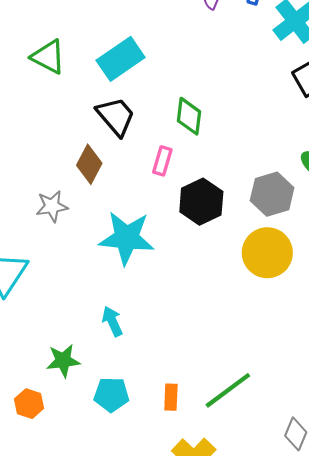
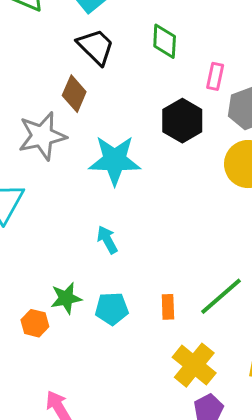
pink rectangle: (162, 161) -> (215, 76), moved
gray star: (52, 206) -> (42, 136), size x1.6
green star: (63, 361) -> (66, 298), moved

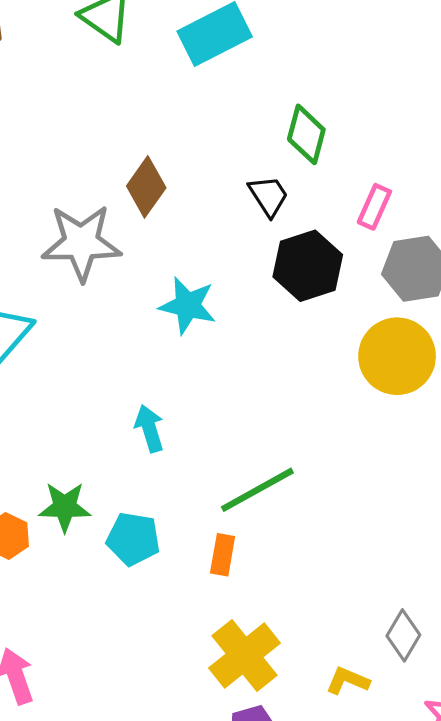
black trapezoid: (96, 47) -> (268, 196), moved, size x0.7
cyan star: (115, 160) -> (188, 305), size x0.7
green line: (221, 296) -> (257, 490), moved

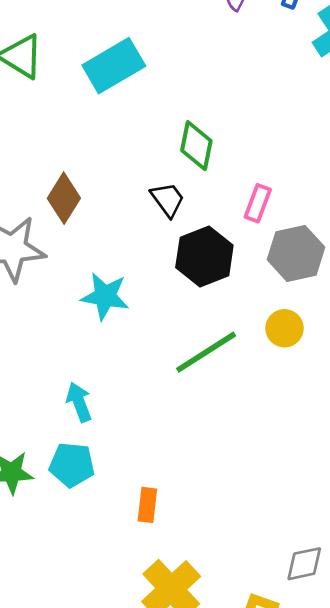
yellow circle: (397, 356) -> (285, 328), size x0.6
green line: (257, 490) -> (206, 352), moved
cyan pentagon: (133, 539) -> (72, 465), moved
gray diamond: (403, 635) -> (304, 564), turned 51

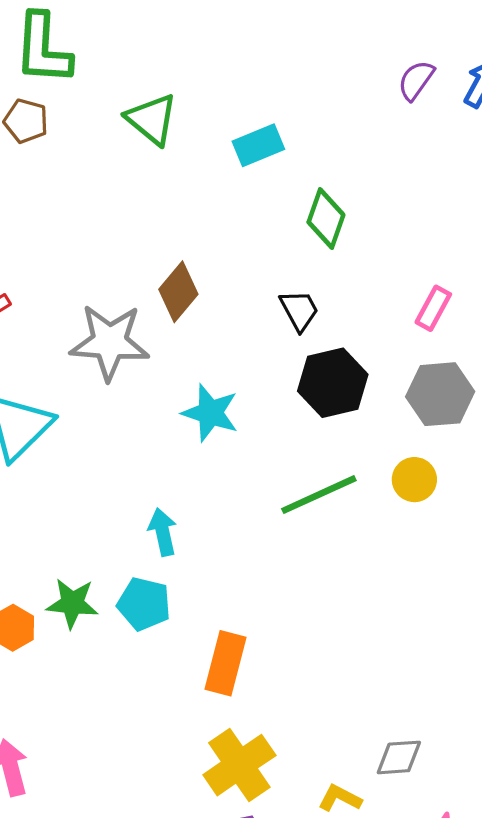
cyan rectangle: (114, 66) -> (258, 145), size x0.7
green diamond: (196, 146) -> (326, 219), moved
pink rectangle: (258, 203) -> (433, 308), moved
orange rectangle: (147, 505) -> (225, 663), size x1.5

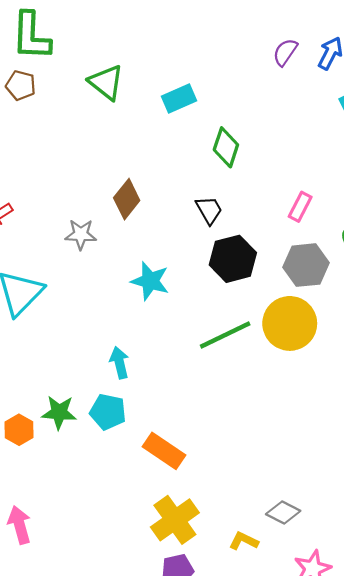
gray star: (110, 342) -> (81, 234), size x0.6
yellow circle: (414, 480) -> (290, 323), size x1.8
orange rectangle: (225, 663) -> (164, 451), turned -69
gray diamond: (399, 757) -> (283, 512), turned 32

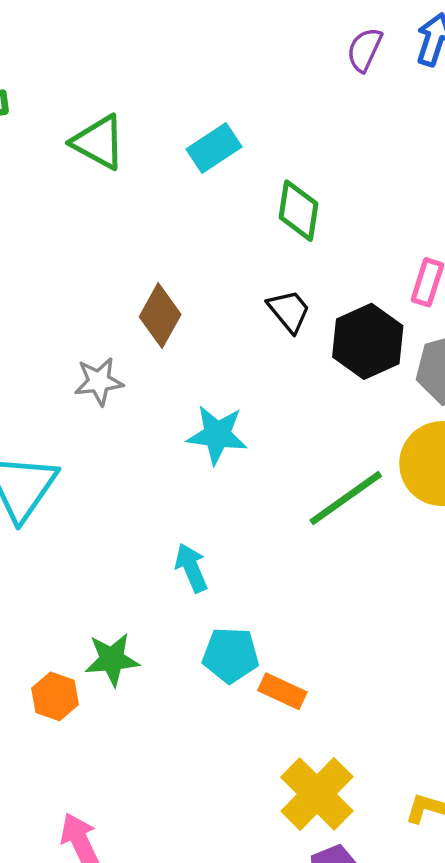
black hexagon: (233, 259) -> (368, 341), moved
cyan pentagon: (108, 412) -> (231, 655), moved
orange rectangle: (164, 451) -> (282, 691), size x0.7

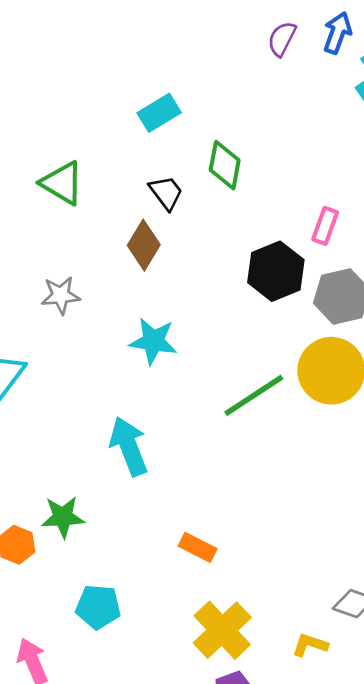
green triangle: (98, 142) -> (62, 183), moved
black trapezoid: (289, 311) -> (166, 193), moved
brown diamond: (160, 316) -> (144, 245), moved
cyan arrow: (191, 568) -> (129, 446), size x1.5
cyan pentagon: (231, 655) -> (98, 607), moved

